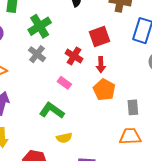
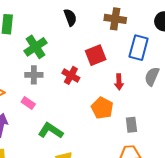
gray cross: (37, 54) -> (34, 75), turned -36
red arrow: (101, 65) -> (119, 82), moved
pink rectangle: (64, 83) -> (28, 103), moved

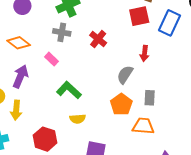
red square: (96, 55) -> (139, 16), moved
gray semicircle: (152, 76) -> (125, 75), moved
orange pentagon: (102, 108) -> (121, 104), moved

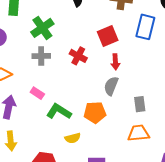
red square: (139, 16) -> (108, 36), moved
red arrow: (144, 53) -> (115, 62), moved
pink rectangle: (51, 59) -> (37, 93), moved
orange pentagon: (121, 104) -> (95, 112), moved, turned -30

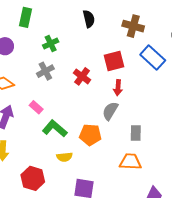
blue rectangle: (145, 27) -> (153, 58), turned -70
green cross: (42, 28) -> (51, 44), size x0.7
gray cross: (41, 56) -> (45, 71), turned -36

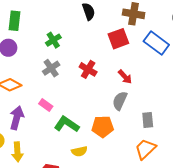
green rectangle: (25, 17) -> (14, 21), moved
red square: (114, 61) -> (118, 39), moved
red arrow: (118, 88) -> (125, 77), turned -42
orange trapezoid: (130, 162) -> (145, 149), turned -40

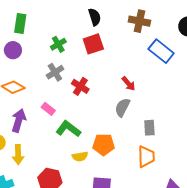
red square: (118, 39) -> (93, 44), moved
red cross: (88, 69) -> (80, 86), moved
orange pentagon: (103, 127) -> (104, 145), moved
orange trapezoid: (145, 149) -> (146, 157), turned 130

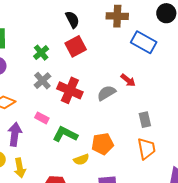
red arrow: (129, 84) -> (128, 80), moved
red cross: (80, 86) -> (70, 90), size x1.4
gray semicircle: (122, 107) -> (106, 93), moved, turned 42

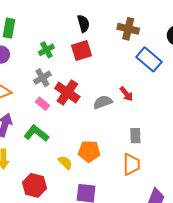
pink rectangle: (42, 118) -> (42, 104), moved
green L-shape: (65, 134) -> (36, 133), moved
yellow semicircle: (81, 160) -> (65, 163), turned -126

